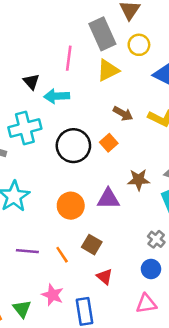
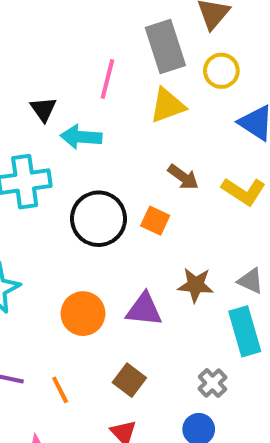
orange square: (109, 143) -> (155, 221), turned -30
brown square: (92, 245) -> (129, 380), moved

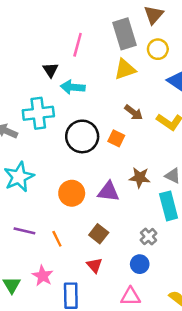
pink line: (107, 79) -> (78, 45), moved

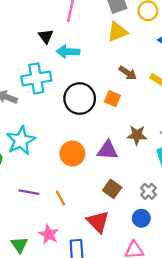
brown square: (99, 234) -> (112, 189), moved
red triangle: (94, 265) -> (98, 222), size x1.5

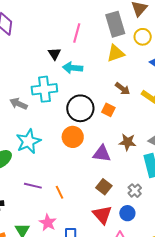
orange circle: (72, 154) -> (73, 137), moved
red triangle: (98, 222) -> (102, 215), moved

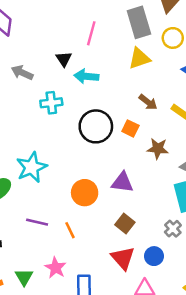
cyan cross: (44, 89) -> (51, 103), size x0.7
gray arrow: (19, 104) -> (22, 73), moved
orange circle: (73, 137) -> (85, 193), moved
brown star: (128, 142) -> (158, 149), moved
gray cross: (135, 191) -> (173, 229), moved

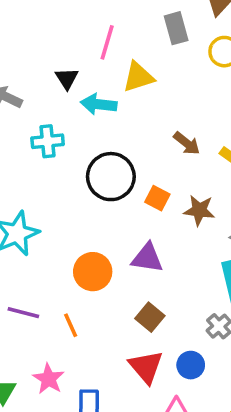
gray rectangle: (139, 22) -> (176, 28), size x0.7
yellow triangle: (139, 58) -> (138, 77), moved
orange square: (130, 128) -> (157, 198), moved

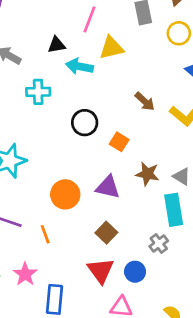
black triangle: (67, 78) -> (57, 45), turned 48
black circle: (111, 177) -> (85, 123), size x0.7
brown star: (199, 210) -> (147, 174), moved

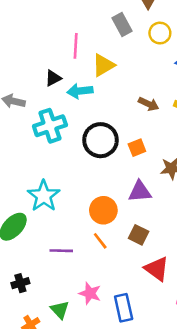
cyan cross: (38, 92) -> (50, 126), size x1.4
black circle: (85, 123) -> (100, 140), size x1.4
orange square: (119, 142) -> (137, 148), turned -36
brown square: (106, 233) -> (139, 235), moved
orange line: (45, 234) -> (100, 241), moved

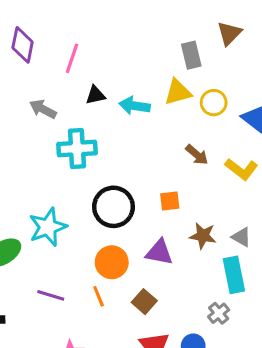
yellow circle: (160, 33) -> (214, 103), moved
pink line: (76, 46) -> (72, 58), moved
yellow triangle: (103, 65) -> (178, 92), moved
cyan arrow: (80, 91) -> (134, 106), moved
black circle: (100, 140) -> (113, 207), moved

